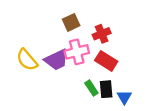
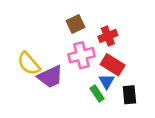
purple trapezoid: (56, 60) -> (50, 77), moved
black rectangle: (106, 89) -> (129, 95), moved
blue triangle: (124, 97) -> (107, 82), moved

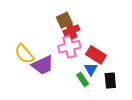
red cross: (108, 36) -> (71, 30), moved

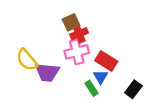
purple trapezoid: (43, 65) -> (47, 72), turned 30
black rectangle: (110, 80) -> (133, 89), moved, turned 42

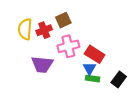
red cross: (79, 34) -> (44, 30), moved
yellow semicircle: (27, 60) -> (25, 29), moved, turned 45
green rectangle: (91, 88) -> (93, 79), moved, turned -48

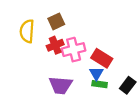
brown square: (63, 20) -> (56, 21), moved
red cross: (44, 30) -> (55, 45), moved
purple trapezoid: (42, 64) -> (61, 85), moved

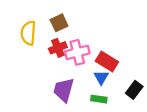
green rectangle: (100, 84) -> (99, 99), moved
purple trapezoid: (61, 85) -> (64, 90), turned 100

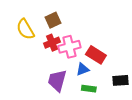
yellow semicircle: (28, 33) -> (25, 29), turned -35
blue triangle: (101, 77) -> (83, 69), moved, turned 40
black rectangle: (134, 90) -> (121, 80), turned 49

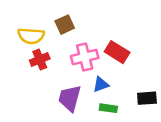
yellow semicircle: (25, 29) -> (31, 36), turned -55
red cross: (52, 43) -> (40, 60), moved
red rectangle: (96, 55) -> (117, 52), moved

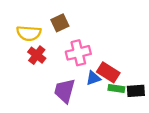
red rectangle: (117, 52) -> (108, 72), moved
red cross: (40, 60) -> (37, 55), turned -30
green rectangle: (108, 108) -> (116, 89), moved

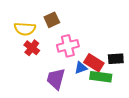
green rectangle: (116, 89) -> (101, 77), size x1.5
black rectangle: (136, 91) -> (116, 59), moved

